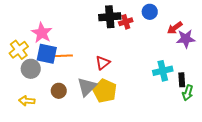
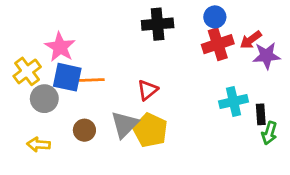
red cross: (126, 22) -> (218, 44), moved, size x1.5

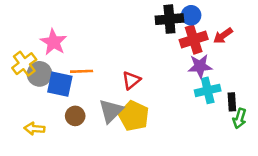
black cross: (158, 24) -> (169, 19), moved
purple star: (266, 56) -> (200, 66), moved
blue square: (67, 77) -> (60, 84), moved
gray circle: (44, 99) -> (39, 74), moved

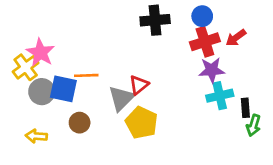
black cross: (169, 19) -> (155, 20), moved
pink star: (54, 42) -> (40, 53), moved
gray circle: (39, 74) -> (42, 92), moved
gray triangle: (111, 111) -> (121, 98), moved

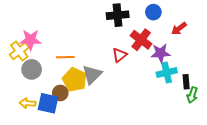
red cross: (205, 42) -> (141, 40), moved, turned -35
pink star: (40, 53) -> (31, 40), turned -30
red triangle: (139, 85) -> (120, 55), moved
blue square: (63, 89) -> (48, 103), moved
yellow pentagon: (142, 123) -> (75, 80), moved

